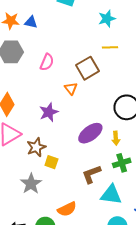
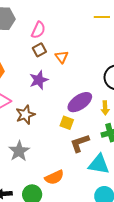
brown square: (87, 68) -> (39, 50), moved, size x0.6
yellow square: (51, 162) -> (67, 123), moved

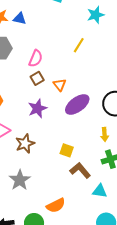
yellow line: (102, 17) -> (79, 45), moved, turned -56
purple ellipse: (80, 102) -> (77, 104), moved
brown L-shape: (80, 143) -> (80, 170), turned 70
cyan triangle: (99, 164) -> (100, 191), size x0.7

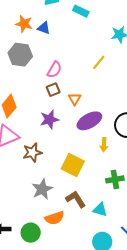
yellow arrow: (105, 135) -> (104, 145), moved
yellow square: (67, 150) -> (73, 165), size x1.6
brown L-shape: (80, 170) -> (76, 199), moved
gray star: (20, 180) -> (42, 189), moved

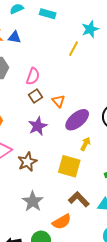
yellow line: (99, 62) -> (74, 49), moved
yellow arrow: (104, 145) -> (85, 144), moved, turned -144
gray star: (42, 189) -> (33, 201), moved

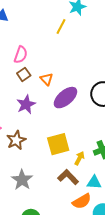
yellow arrow: (85, 144) -> (79, 158), moved
yellow square: (69, 166) -> (58, 144), turned -30
orange semicircle: (62, 222) -> (82, 201), moved

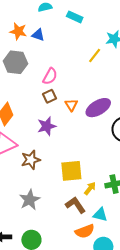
purple ellipse: (65, 98) -> (98, 108), moved

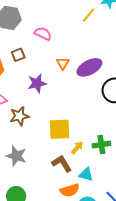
pink semicircle: (50, 76) -> (43, 34), turned -96
brown square: (49, 96) -> (18, 55), moved
gray star: (30, 200) -> (16, 156), turned -30

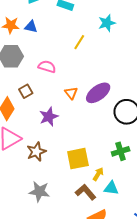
yellow line: (89, 15) -> (79, 42), moved
green cross: (101, 145) -> (121, 151), moved
cyan triangle: (86, 174) -> (111, 188), moved

